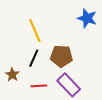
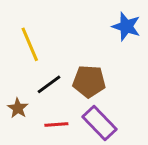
yellow line: (35, 31) -> (30, 44), moved
black line: (34, 58) -> (49, 84), turned 30

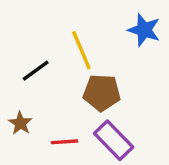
yellow line: (30, 44) -> (81, 50), moved
black line: (49, 84) -> (36, 71), moved

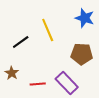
brown pentagon: (102, 93) -> (82, 54), moved

